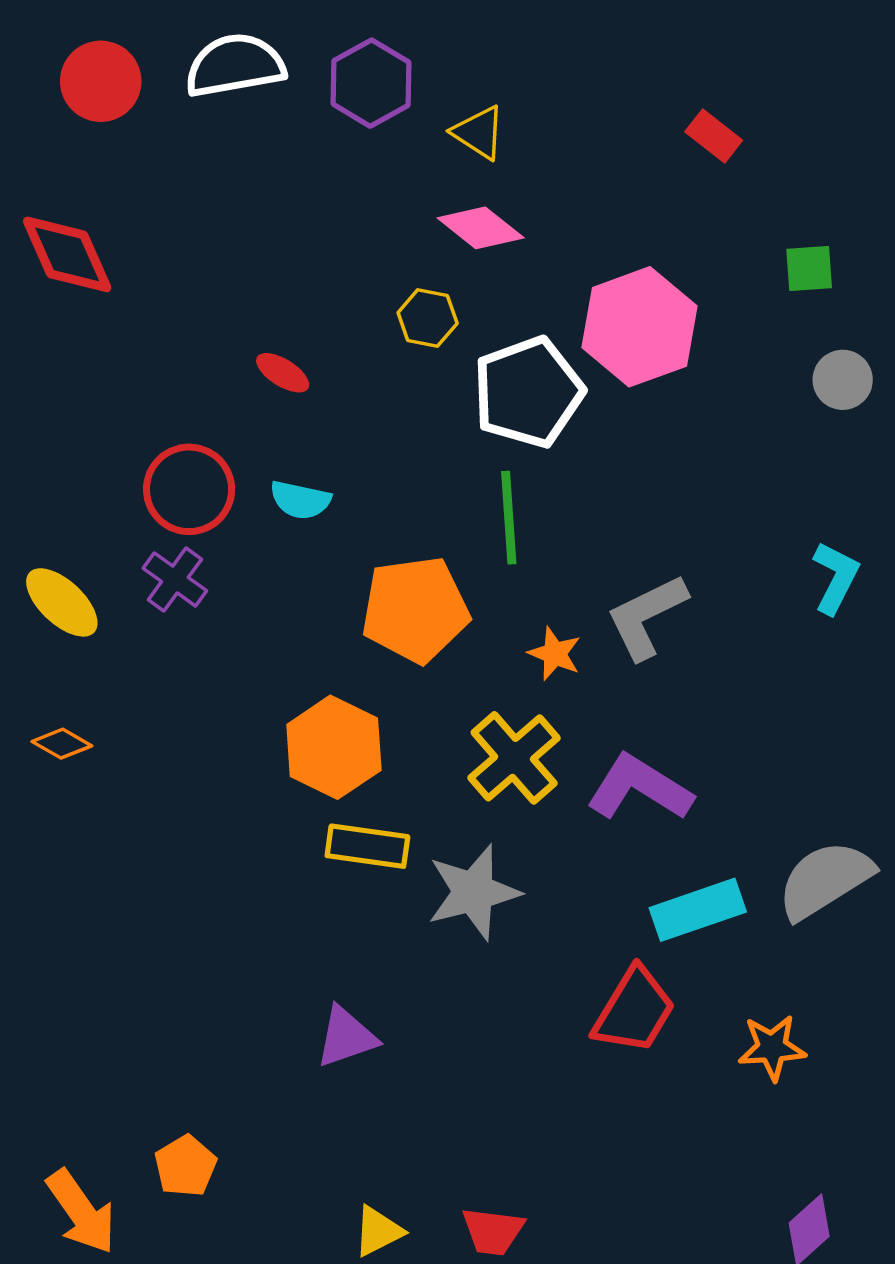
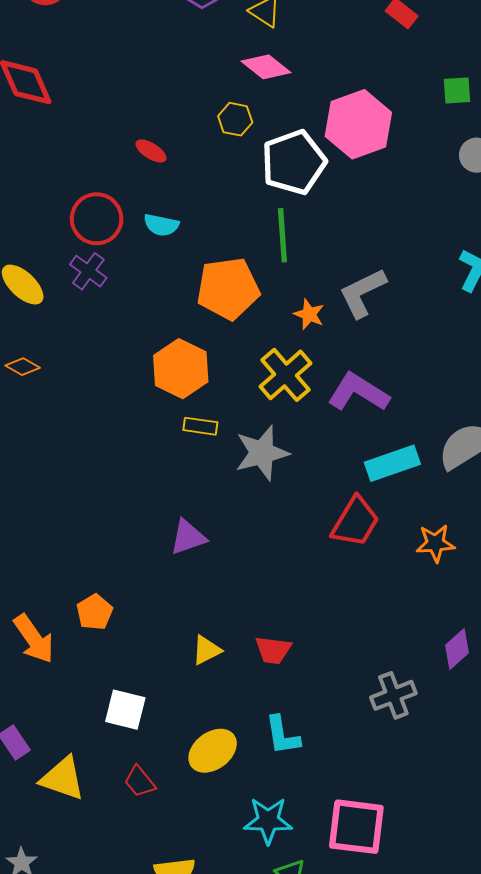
yellow rectangle: (367, 846) -> (200, 426), size x0.7

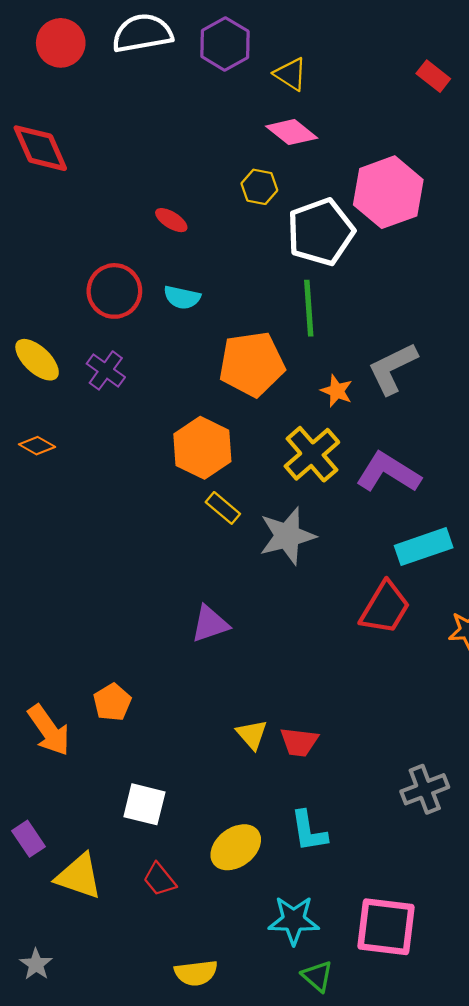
purple cross: (88, 271) -> (106, 370), moved
yellow rectangle: (200, 426) -> (223, 508), turned 32
yellow triangle: (206, 650) -> (252, 735), moved, turned -44

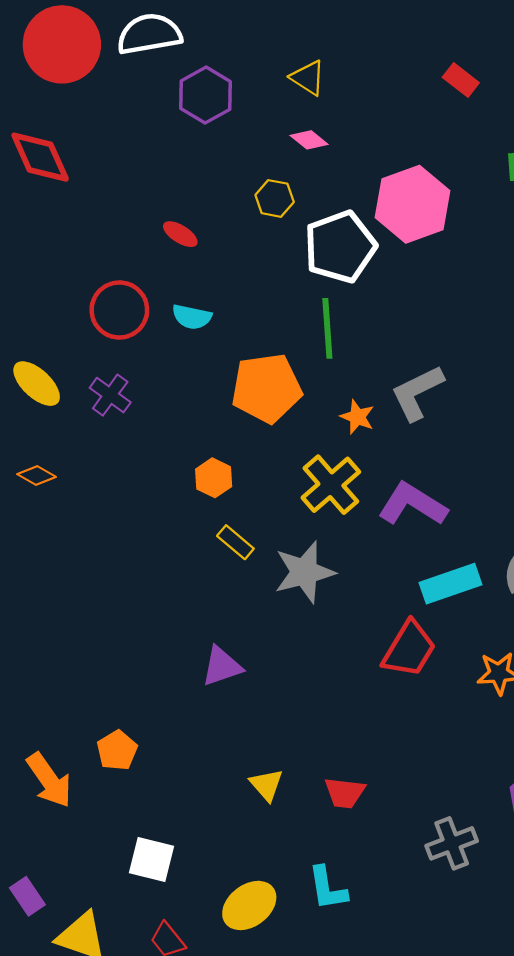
red circle: (61, 43) -> (62, 44), size x1.5
purple hexagon: (225, 44) -> (206, 95), moved
pink diamond: (292, 132) -> (309, 140), size x0.7
orange hexagon: (202, 448) -> (214, 478), size x0.6
red trapezoid: (299, 742) -> (345, 793), moved

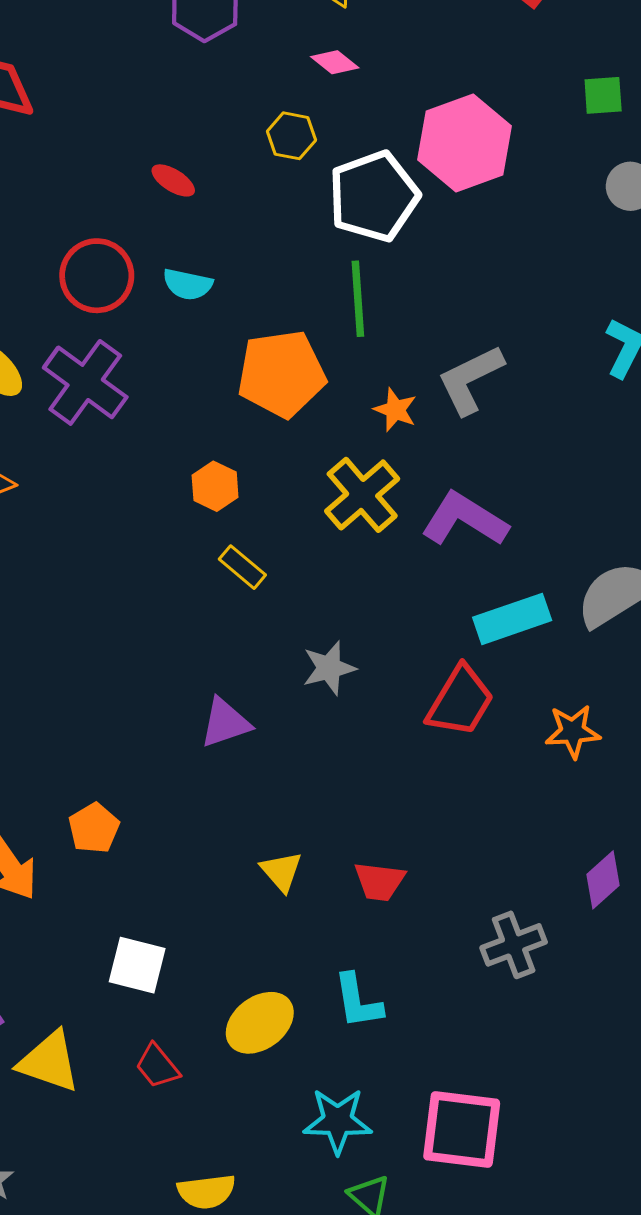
purple cross: (110, 395) -> (85, 382), size x1.6
gray star: (304, 572) -> (329, 668), moved, size x0.7

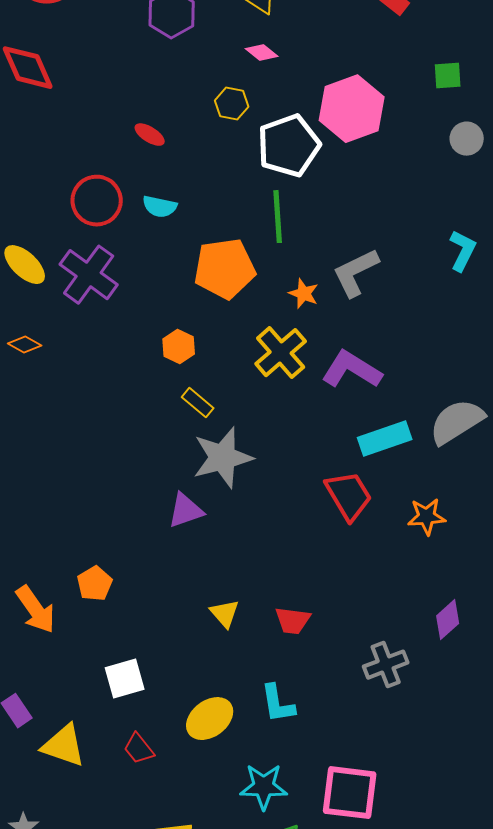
gray star: (329, 668) -> (223, 458), moved, size x1.6
red trapezoid: (460, 701) -> (349, 496), turned -62
white square: (137, 965) -> (125, 679), turned -30

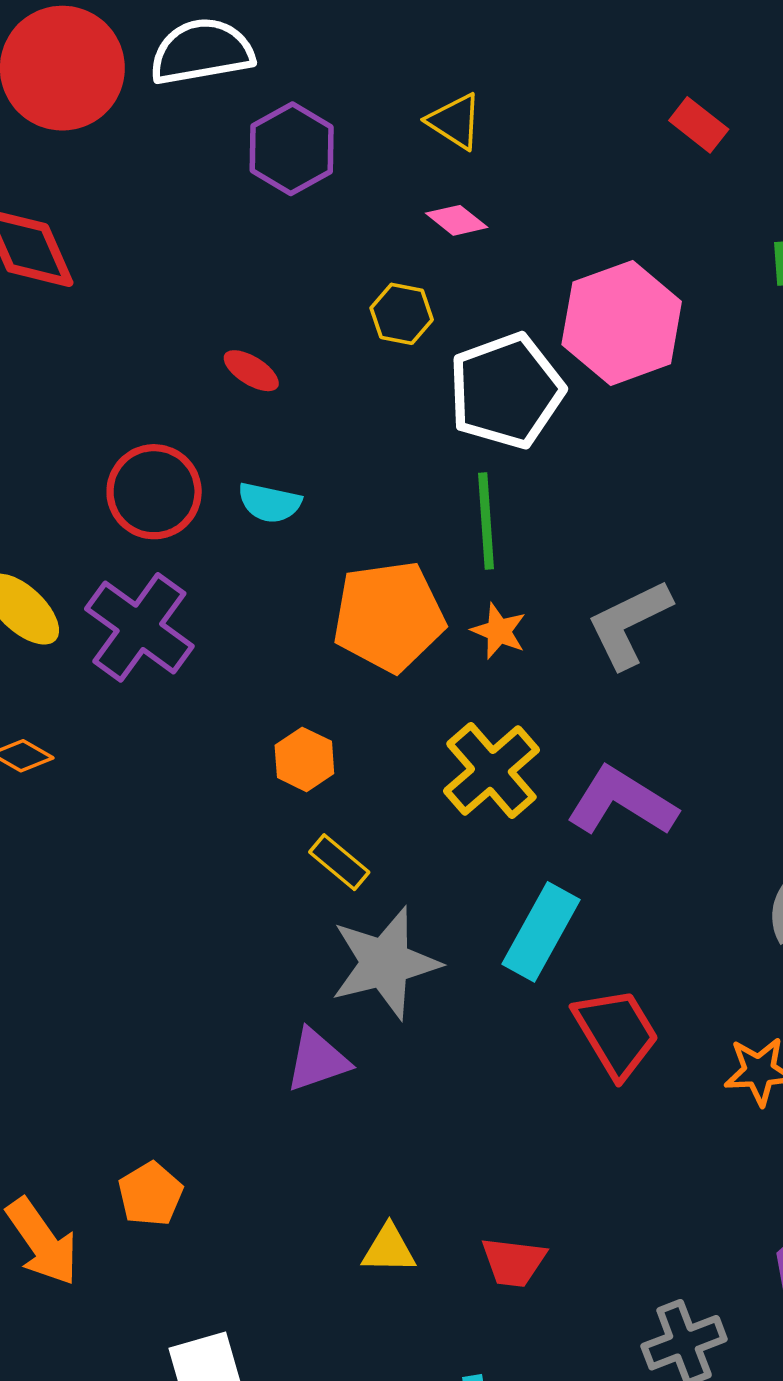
orange star: (304, 294) -> (499, 631), moved
cyan rectangle: (385, 439) -> (541, 932), moved, turned -42
yellow triangle: (225, 614) -> (389, 1249), turned -48

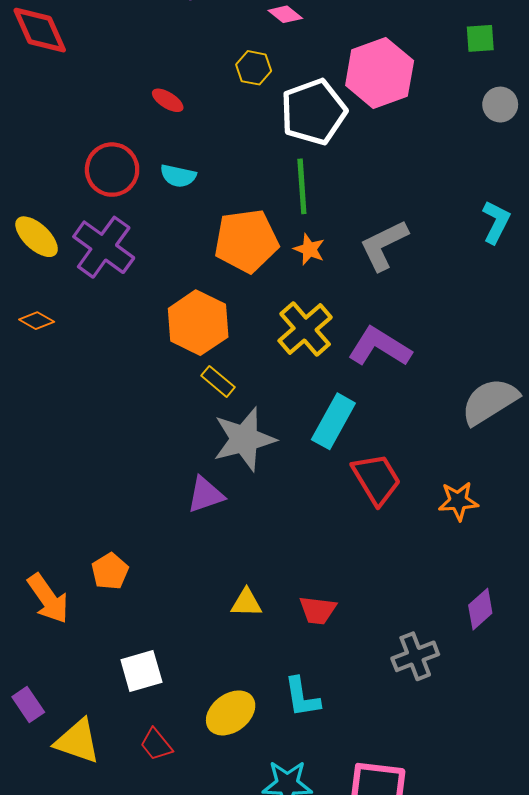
orange hexagon: (304, 759) -> (198, 323), size x1.8

